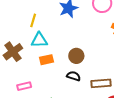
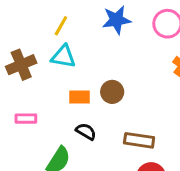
orange rectangle: (47, 60) -> (79, 97), moved
black semicircle: (74, 76) -> (86, 132), moved

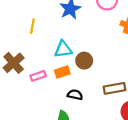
cyan triangle: (63, 57) -> (63, 49), moved
pink rectangle: (26, 119) -> (38, 76), moved

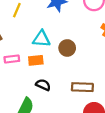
brown circle: (84, 61) -> (67, 48), moved

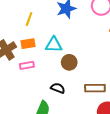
brown circle: (67, 48) -> (69, 62), moved
orange rectangle: (36, 60) -> (28, 44), moved

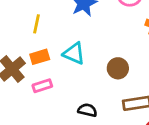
cyan triangle: (54, 45) -> (74, 53), turned 30
brown circle: (69, 62) -> (118, 68), moved

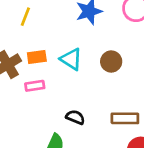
yellow line: (36, 24) -> (25, 17), moved
brown circle: (118, 68) -> (111, 61), moved

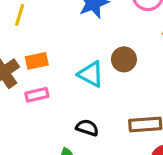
cyan triangle: (71, 59) -> (91, 74), moved

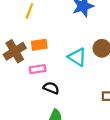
black semicircle: (87, 128) -> (51, 88), moved

